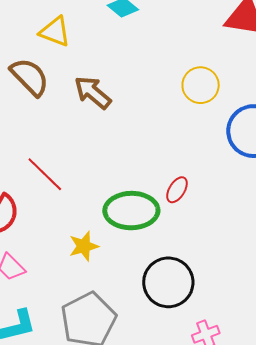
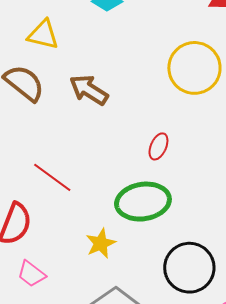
yellow circle: (201, 85) -> (194, 68), size x1.4
red ellipse: (177, 190) -> (158, 146), moved

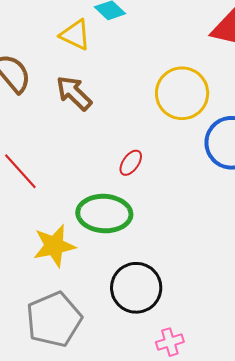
yellow triangle: (43, 35) -> (75, 35), moved
yellow star: (101, 243) -> (54, 246), size x1.4

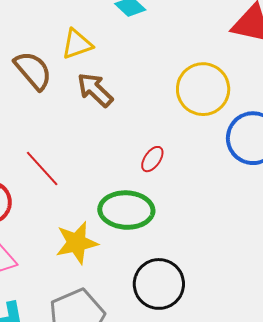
yellow triangle: (75, 35) -> (77, 44), moved, turned -44

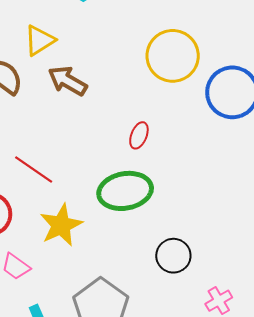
yellow star: (77, 243) -> (61, 225), moved
black circle: (159, 284) -> (173, 256), size x0.7

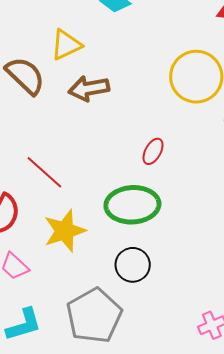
brown arrow: (67, 81) -> (89, 88), turned -48
black circle: (173, 256) -> (133, 265), moved

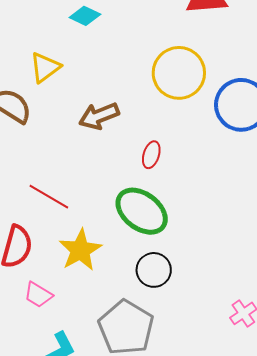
brown arrow: (89, 88) -> (99, 116), moved
green ellipse: (132, 205) -> (142, 211), turned 52

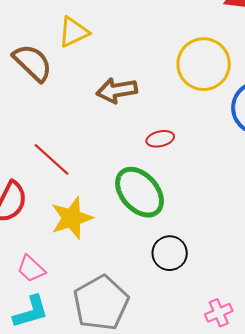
red ellipse: (151, 155) -> (160, 139), turned 48
black circle: (154, 270) -> (170, 253), moved
pink trapezoid: (38, 295) -> (31, 269), moved

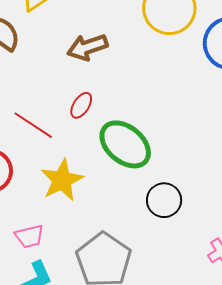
red ellipse: (160, 139) -> (81, 105), moved, turned -36
pink trapezoid: (31, 269) -> (29, 236), turned -48

